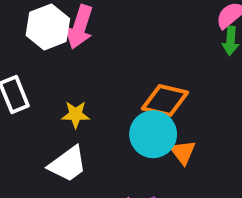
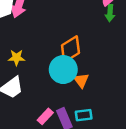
orange diamond: (165, 100) -> (70, 49), turned -44

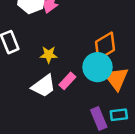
orange triangle: (81, 80) -> (116, 78), size x1.5
pink rectangle: (45, 116) -> (67, 81), moved

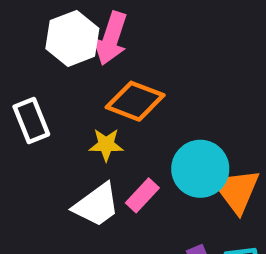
orange diamond: (105, 46) -> (135, 101), moved, turned 52

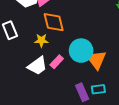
orange diamond: (135, 101) -> (54, 22), turned 55

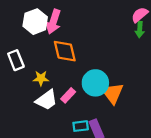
yellow star: (41, 40) -> (41, 78), moved
cyan rectangle: (98, 89) -> (81, 126), moved

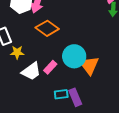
orange diamond: (65, 51) -> (47, 28), turned -40
yellow star: (41, 78) -> (17, 52), moved

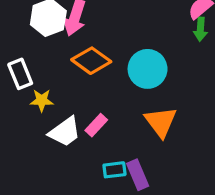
cyan circle: (74, 56) -> (148, 69), moved

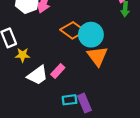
orange diamond: (91, 61) -> (73, 30), moved
orange triangle: (161, 122) -> (97, 56), moved

